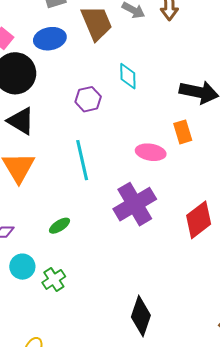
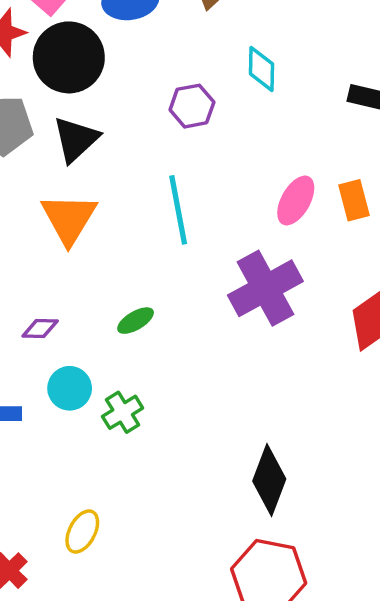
black triangle: (21, 121) -> (76, 139), turned 44
orange rectangle: (183, 132) -> (354, 200), moved
pink ellipse: (151, 152) -> (296, 200), turned -72

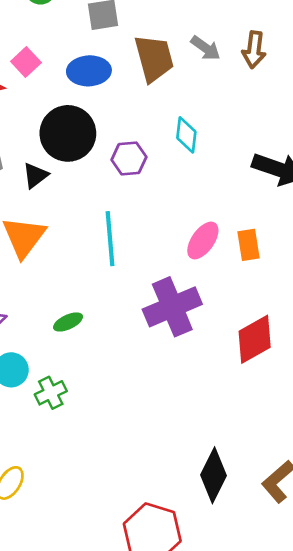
black circle: (69, 57) -> (68, 133), moved
black triangle: (76, 139) -> (35, 175), size x0.7
black diamond: (269, 480) -> (214, 475), moved

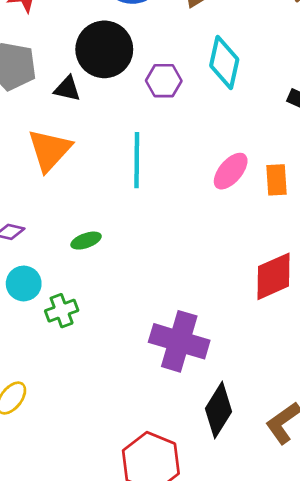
cyan diamond: (186, 135) -> (224, 62), size x1.4
black triangle: (35, 175) -> (67, 89), turned 44
purple cross: (172, 307) -> (179, 341), moved, turned 34

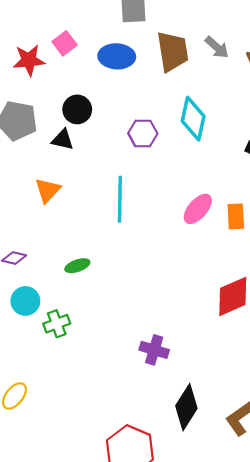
black circle: (104, 49) -> (77, 109), moved, size x0.6
orange triangle: (50, 150) -> (48, 190), size x0.7
purple cross: (179, 341) -> (154, 350), size x0.6

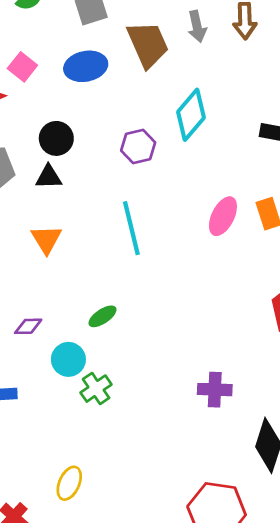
gray arrow: (217, 47) -> (197, 26), turned 50
cyan diamond: (193, 119) -> (191, 115), turned 42
cyan circle: (25, 301) -> (68, 359), moved

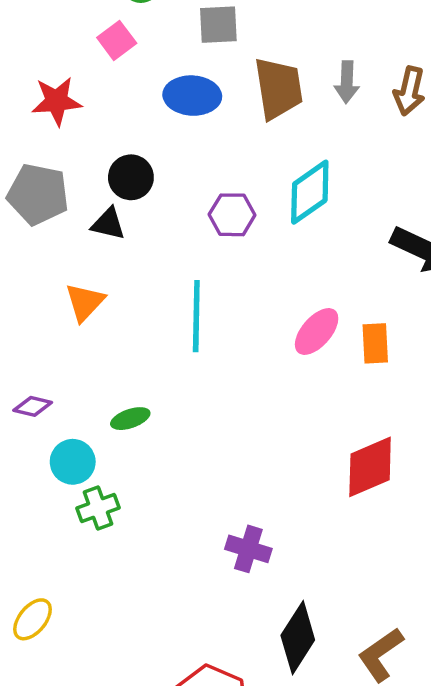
pink square: (22, 67) -> (117, 40), moved

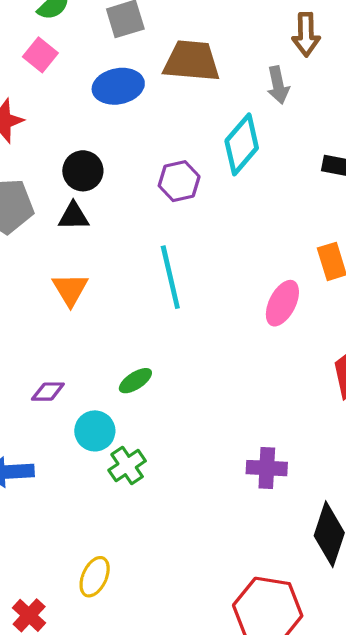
gray arrow: (347, 82) -> (278, 85), moved
brown trapezoid: (278, 88) -> (192, 61), turned -62
pink ellipse: (317, 331) -> (282, 303), moved

